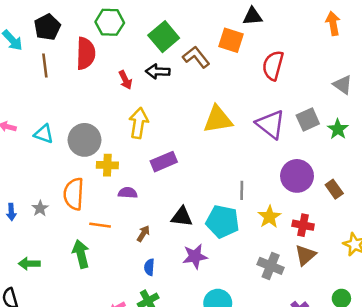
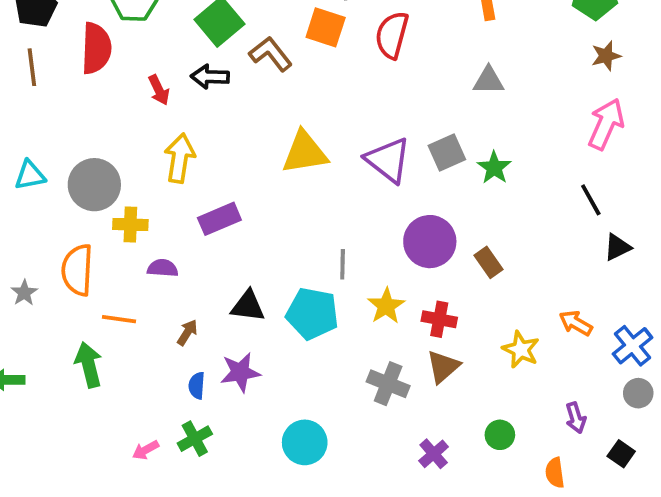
red semicircle: (273, 65) -> (392, 35), moved
gray triangle: (343, 85) -> (489, 80), moved, turned -35
cyan triangle: (44, 134) -> (30, 175), turned -30
purple star: (195, 256) -> (240, 372), moved

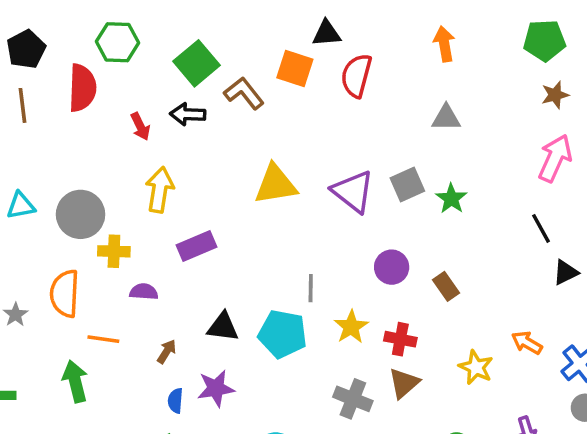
purple circle: (430, 242) -> (392, 267), size x0.7

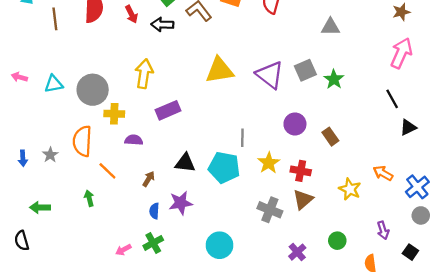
red arrow: (140, 127) -> (131, 14), moved
orange line: (103, 339) -> (107, 171), turned 36
green arrow: (75, 381) -> (89, 198), size x0.6

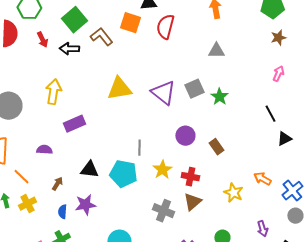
pink arrow: (401, 53) -> (278, 74), size x0.6
yellow cross: (114, 114) -> (27, 204), moved, turned -30

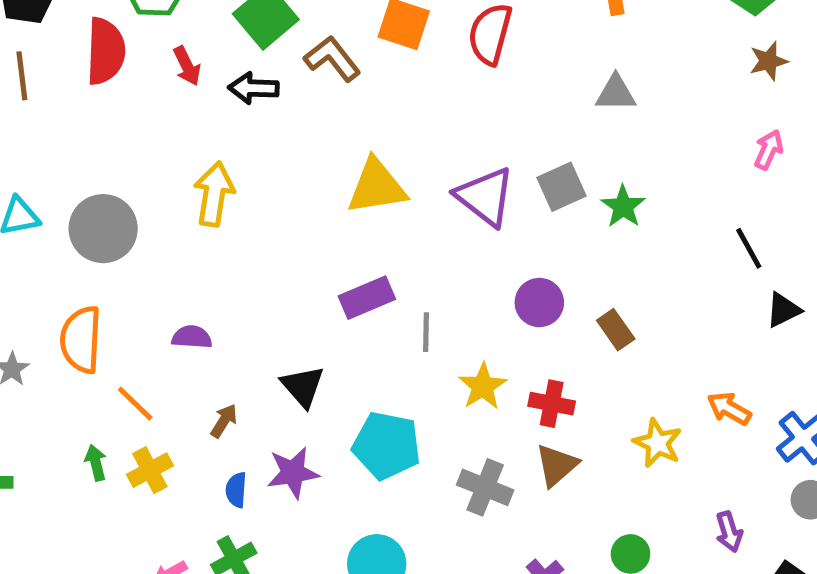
purple rectangle: (74, 124) -> (367, 298), moved
black triangle: (89, 170) -> (303, 386), turned 42
cyan pentagon: (123, 174) -> (387, 445), moved

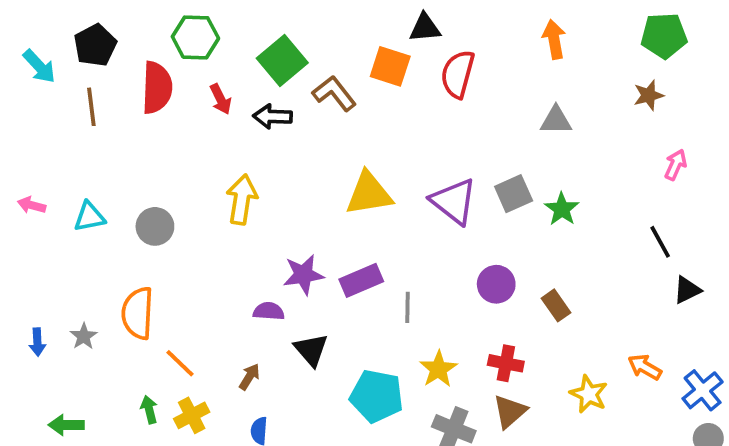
brown star: (769, 61) -> (649, 95), moved
gray circle: (103, 229) -> (155, 226), size x0.7
purple semicircle: (192, 337) -> (269, 311), moved
yellow star: (483, 386) -> (438, 369), moved
purple star: (293, 473) -> (303, 275), moved

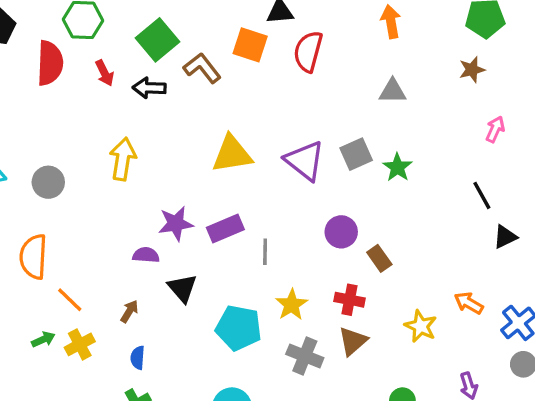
brown rectangle: (556, 305) -> (379, 258), moved
green arrow: (149, 410) -> (43, 339), turned 80

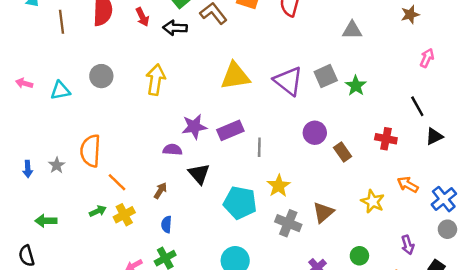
gray circle: (48, 182) -> (101, 76), moved
red cross: (349, 300) -> (386, 139), moved

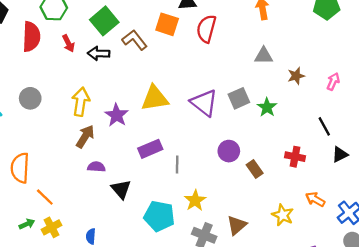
brown star: (410, 15) -> (296, 76), moved
purple star: (194, 127) -> (117, 115), moved, turned -30
brown arrow: (160, 191) -> (85, 136), moved, size x1.5

